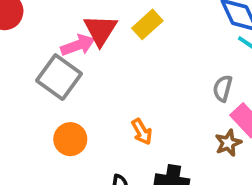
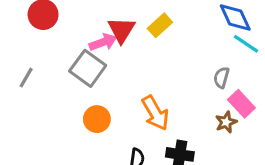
orange arrow: (142, 132) -> (155, 113), size x1.6

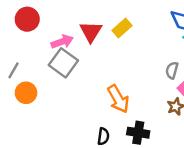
pink arrow: (103, 42) -> (62, 42), moved
orange circle: (97, 119) -> (26, 93), moved

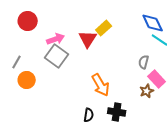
red triangle: (91, 32) -> (88, 39), moved

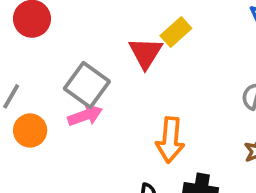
pink arrow: (56, 39) -> (85, 115), moved
orange arrow: (101, 85) -> (170, 140), turned 35

